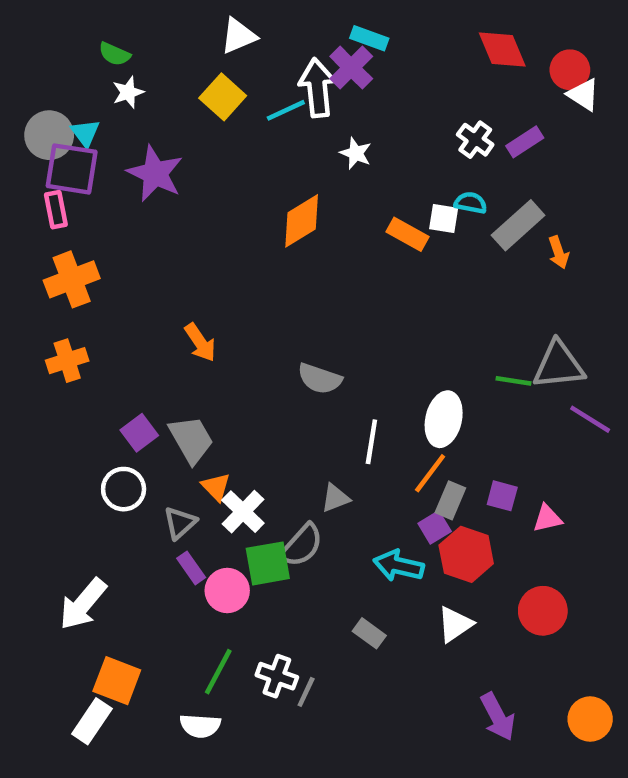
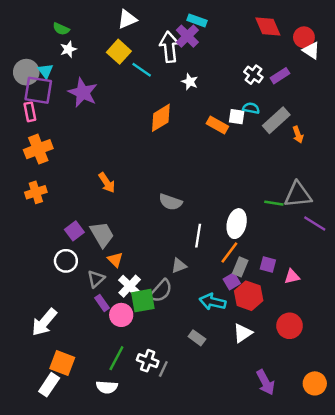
cyan line: (286, 110) -> (142, 70), moved, turned 60
white cross: (243, 512) -> (130, 286), moved

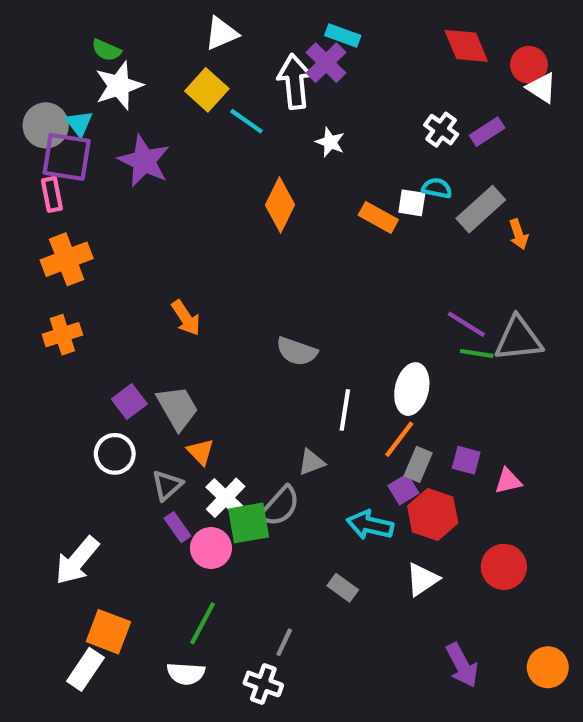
white star: (68, 49) -> (119, 86), size x1.6
orange diamond: (161, 118) -> (280, 205), turned -32
purple line: (315, 224) -> (466, 324), moved
white cross: (148, 361) -> (263, 684), moved

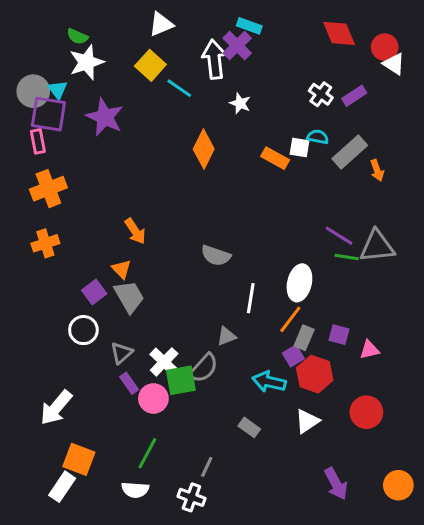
orange triangle: (200, 452) -> (121, 269), moved

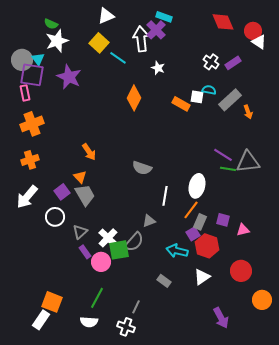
white arrow: (56, 408) -> (27, 197), moved
orange circle: (398, 485) -> (262, 300), moved

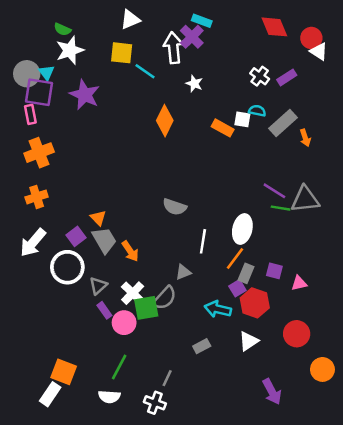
yellow square: (99, 43) -> (122, 53), turned -36
orange arrow: (89, 152) -> (130, 251), moved
white circle: (55, 217) -> (67, 267), size x1.4
gray rectangle: (164, 281) -> (202, 346), turned -64

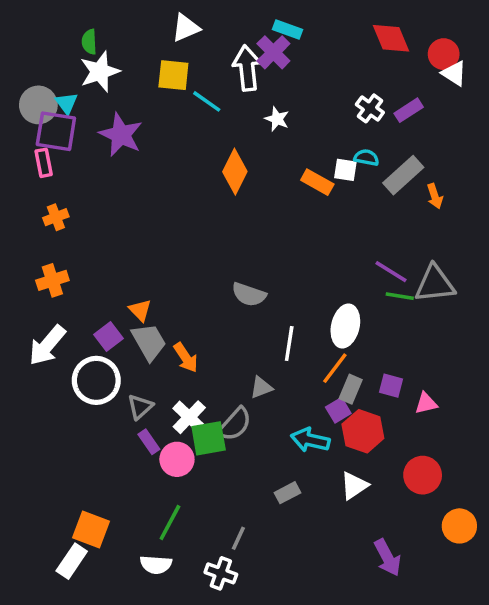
green semicircle: (62, 29) -> (89, 42), turned 63
orange cross: (39, 153) -> (56, 217), size x0.6

